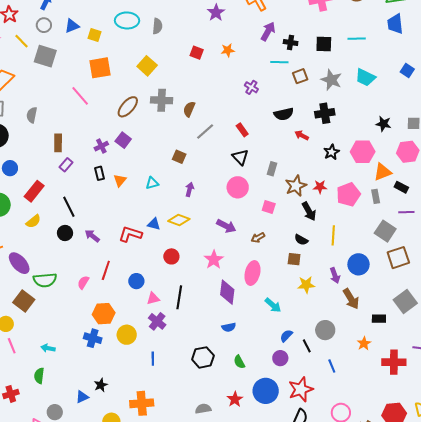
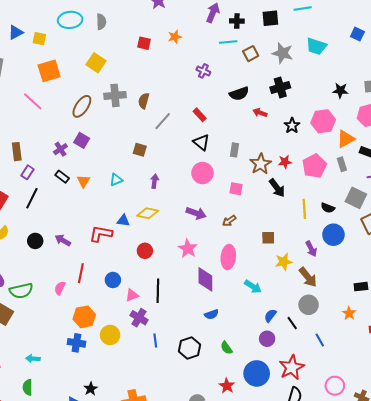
black rectangle: (100, 173) -> (62, 177), turned -32
black line: (69, 207) -> (32, 198), moved, turned 60
black semicircle: (301, 240) -> (328, 208), moved
brown arrow: (351, 299) -> (308, 277), moved
blue line: (153, 359) -> (155, 341), moved

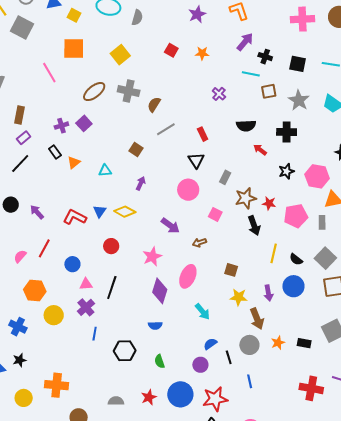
blue triangle: (123, 221) -> (100, 211), turned 40
orange star: (349, 313) -> (278, 343), moved
blue cross: (76, 343) -> (18, 327), moved

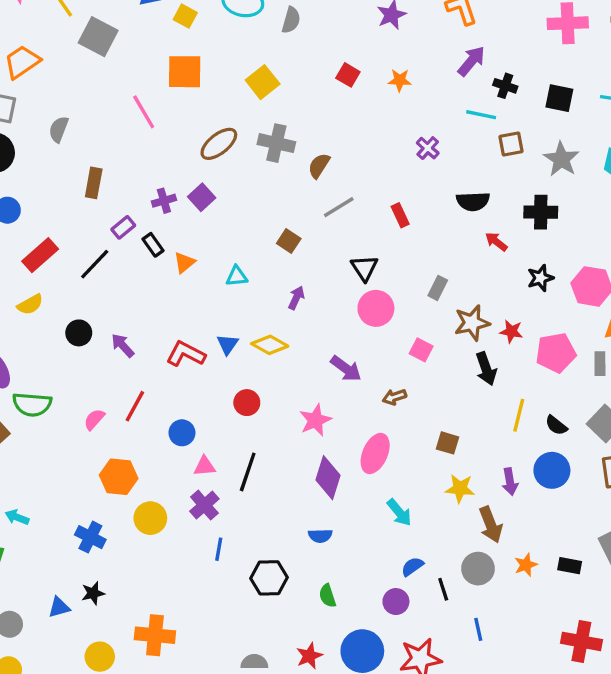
purple rectangle: (24, 138) -> (123, 227), moved
black triangle: (196, 160) -> (364, 268), moved

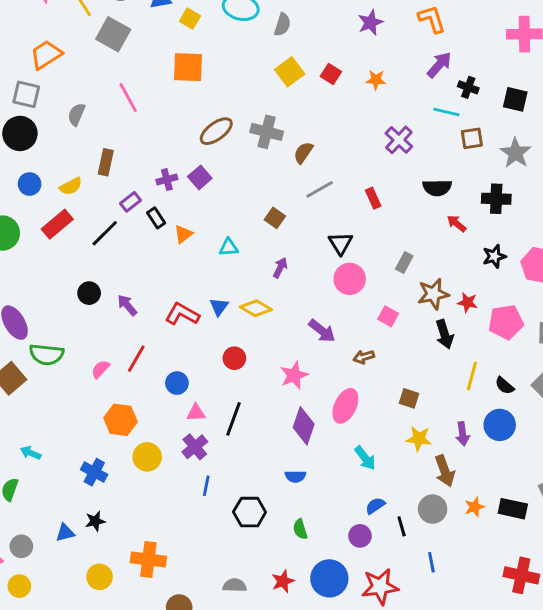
yellow square: (263, 82) -> (290, 72), moved
pink line: (144, 112) -> (128, 98), moved
purple cross: (428, 148) -> (399, 140), size x1.4
yellow semicircle: (30, 304) -> (71, 186), moved
black rectangle: (570, 566) -> (513, 509), size x1.4

